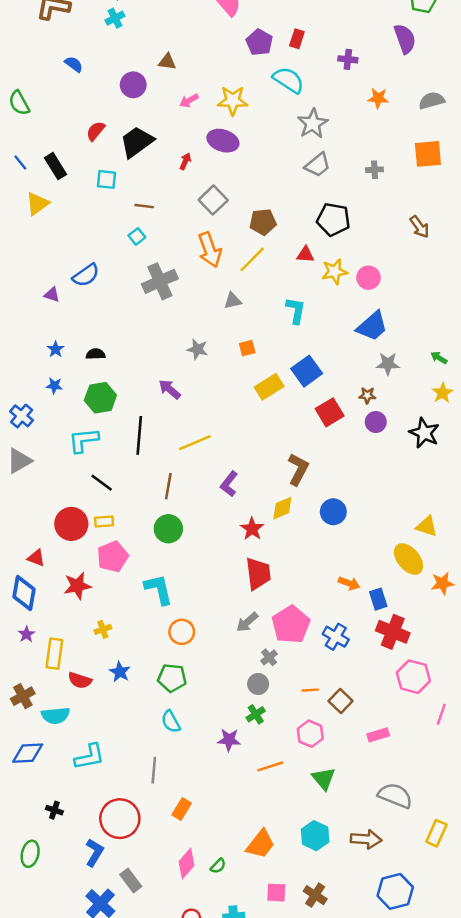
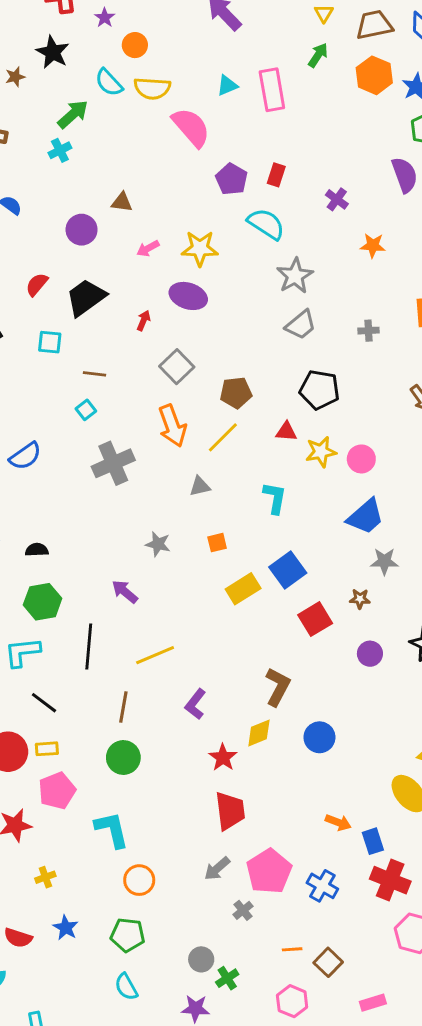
purple cross: (348, 59) -> (337, 199), turned 30
purple circle: (376, 422) -> (370, 654), moved
gray circle: (258, 684) -> (201, 959), moved

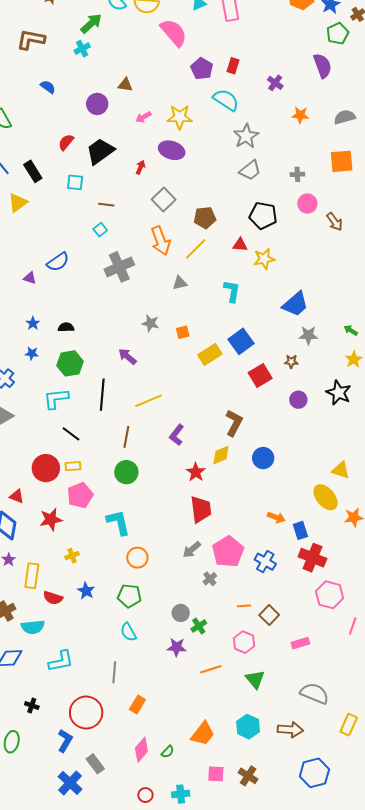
pink circle: (361, 459) -> (307, 204), moved
orange square: (217, 543) -> (183, 332), moved

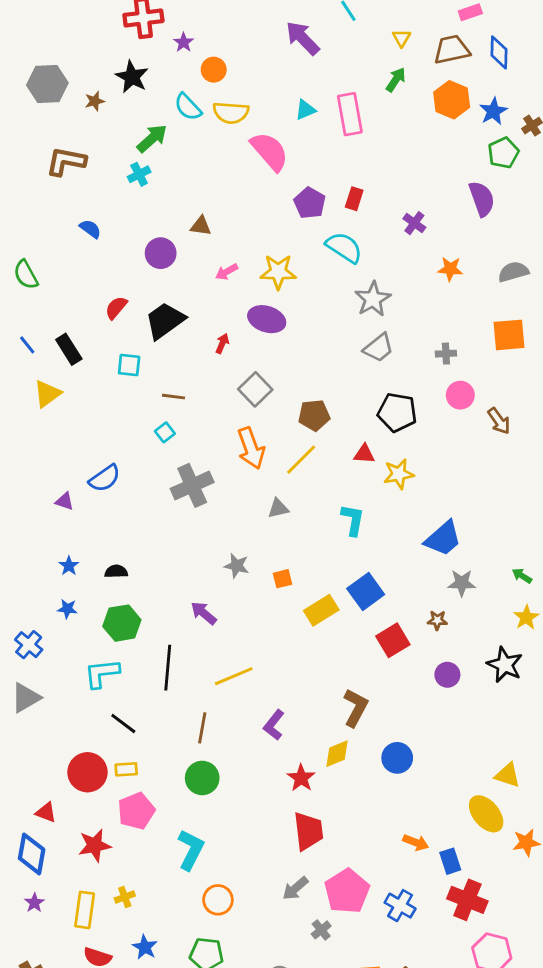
cyan L-shape: (118, 522) -> (191, 850), turned 40
yellow rectangle: (32, 576) -> (85, 910), moved

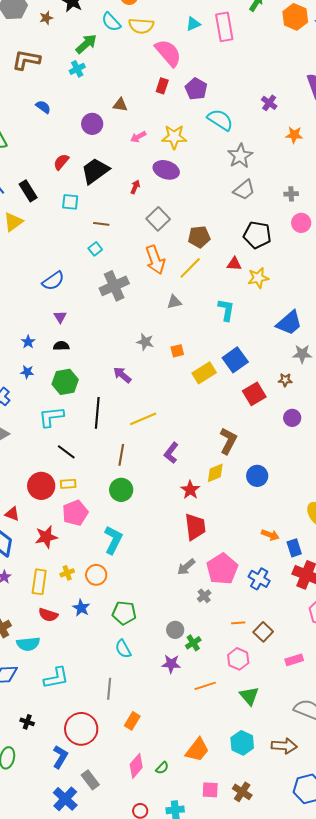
red rectangle: (354, 199) -> (162, 86), moved
purple triangle: (65, 501) -> (60, 317), moved, turned 40
orange circle: (218, 900) -> (96, 575), moved

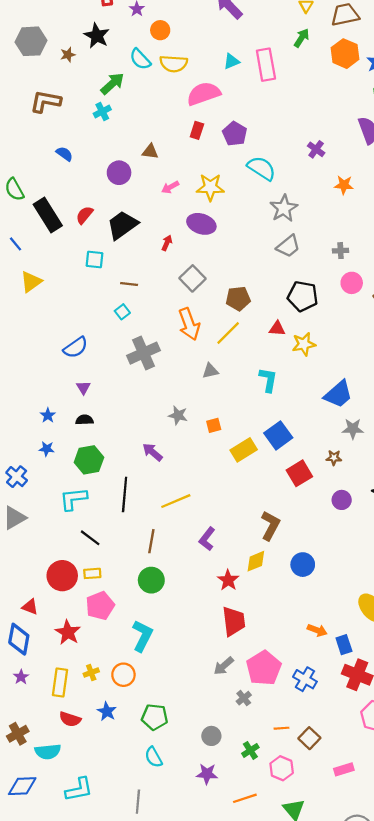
pink semicircle: (168, 53) -> (204, 94), turned -68
black rectangle: (28, 191) -> (48, 215), moved, size x1.4
red star: (46, 537) -> (68, 632), turned -30
green cross: (193, 643) -> (250, 750), moved

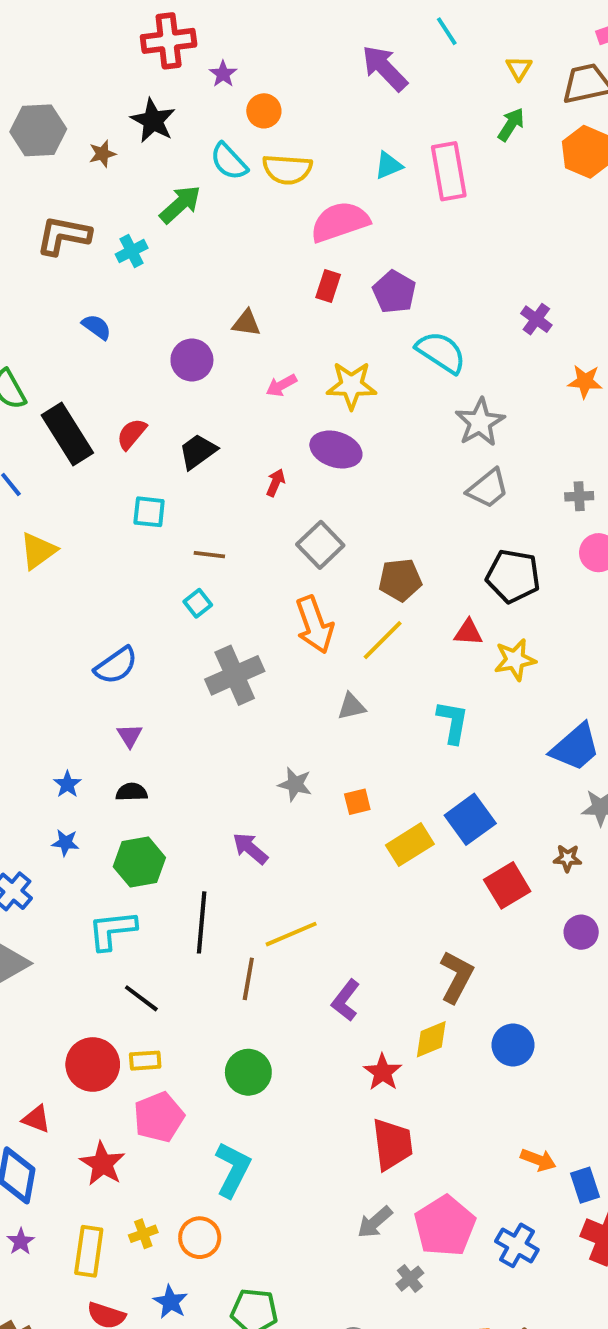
cyan cross: (102, 111) -> (132, 251), moved
black trapezoid: (122, 225) -> (198, 451), size x0.7
brown line: (151, 541) -> (248, 979), moved

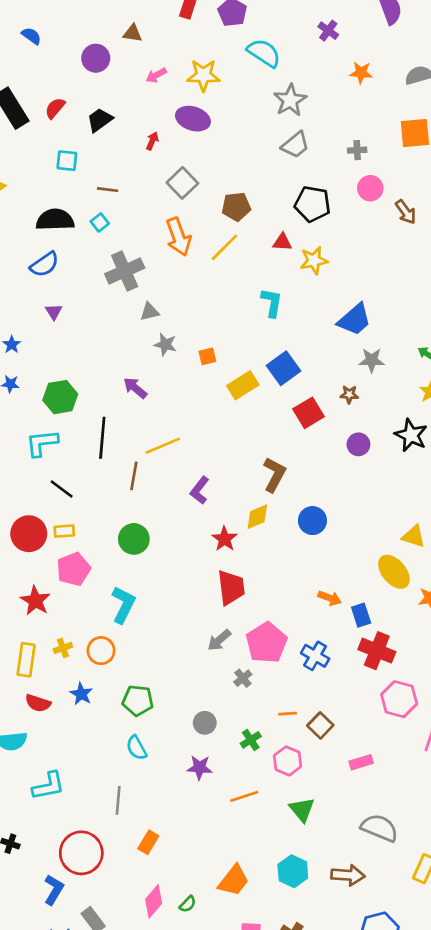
gray triangle: (351, 706) -> (150, 312), moved
black semicircle: (132, 792) -> (55, 220), moved, size x1.8

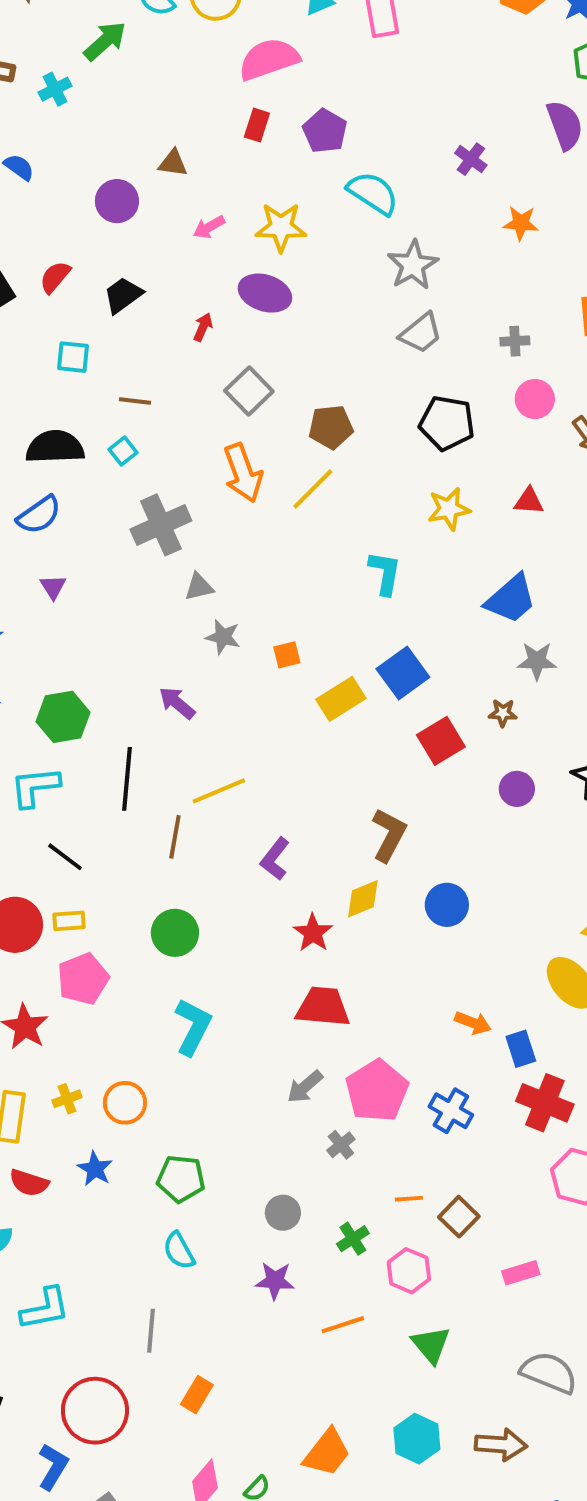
red triangle: (282, 242) -> (529, 501), moved
red trapezoid: (231, 588) -> (323, 1007), turned -78
cyan L-shape: (123, 605) -> (193, 1027), moved

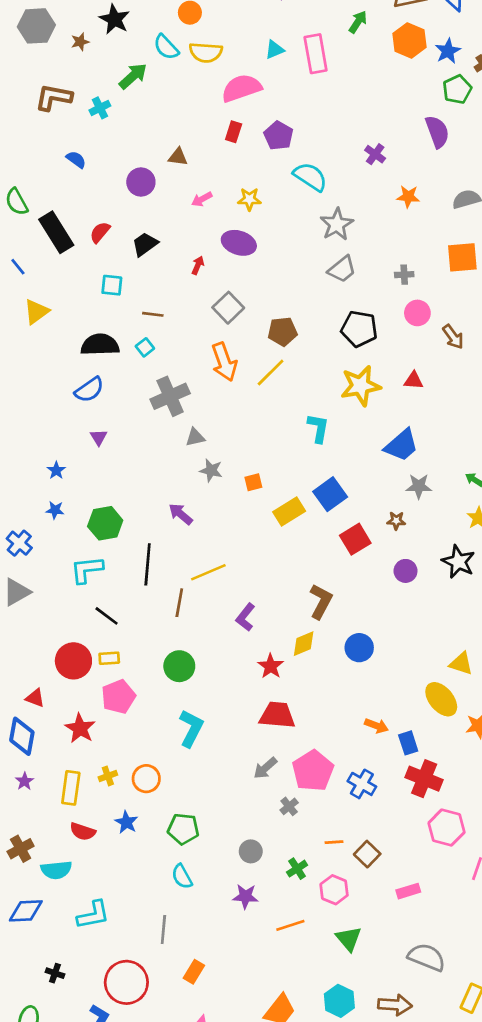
yellow star: (281, 227) -> (249, 199), size x0.7
yellow star: (449, 509) -> (361, 386), size x1.4

